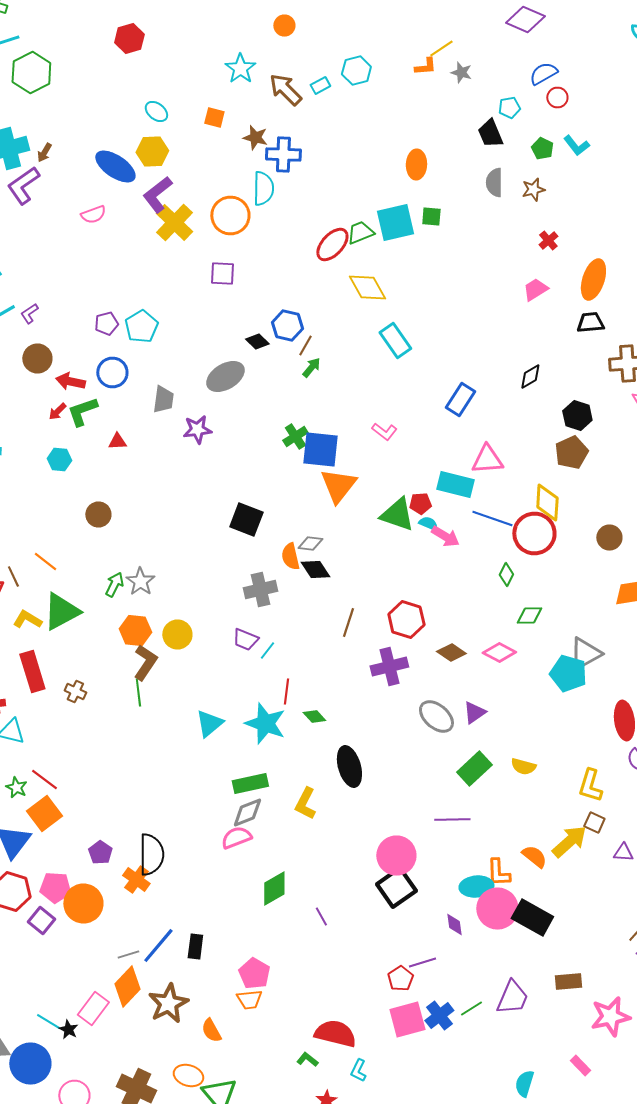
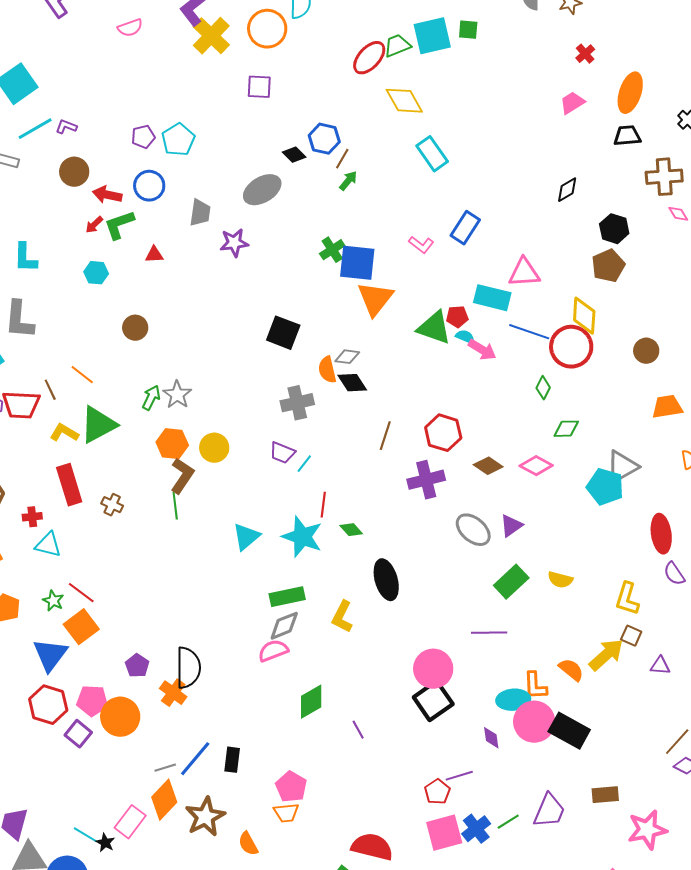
purple L-shape: (29, 314) -> (66, 127), turned 55
blue rectangle: (460, 400) -> (465, 228), moved

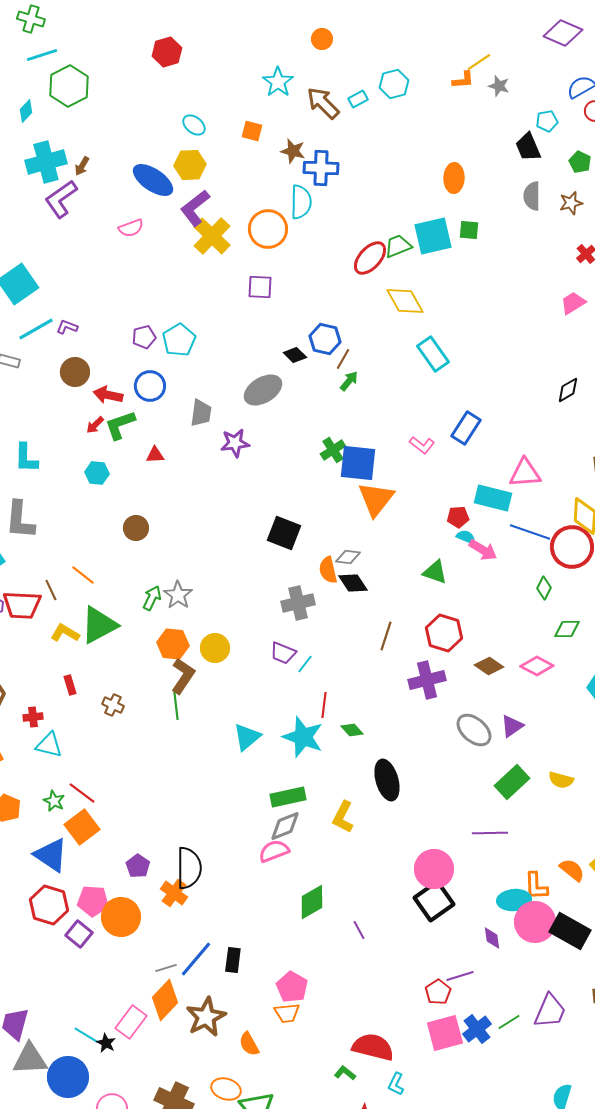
green triangle: (434, 328) -> (435, 572), moved, size x0.7
red rectangle: (69, 485) -> (70, 685), size x0.5
blue triangle: (50, 655) -> (51, 855), turned -33

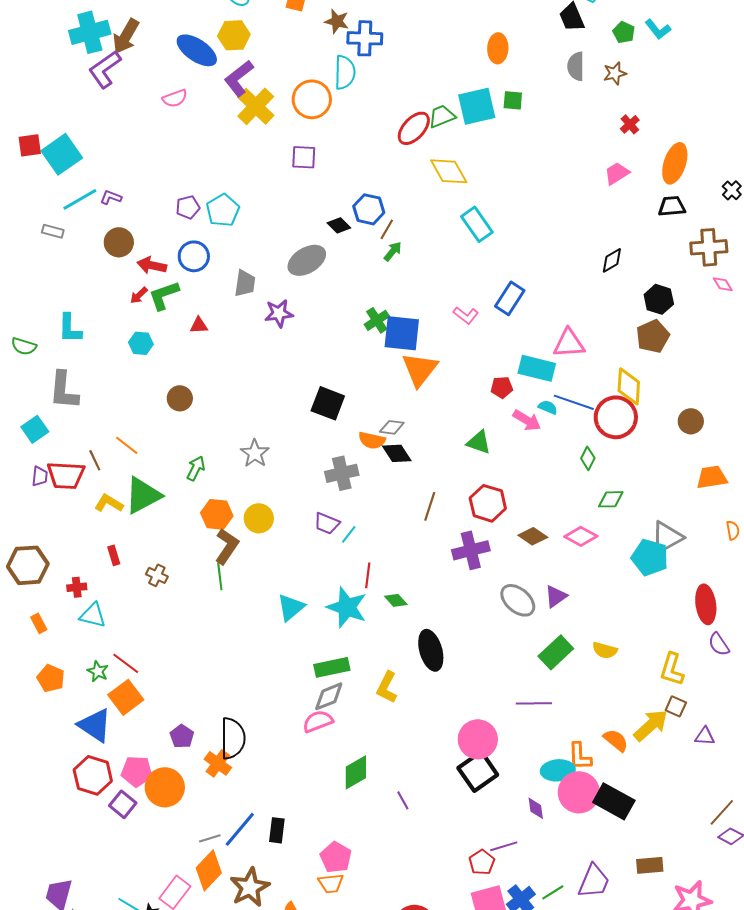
brown arrow: (82, 166) -> (126, 36), size x1.8
cyan semicircle: (466, 537) -> (548, 407), moved
orange semicircle: (328, 570) -> (372, 440), turned -64
gray star: (178, 595) -> (255, 453), moved

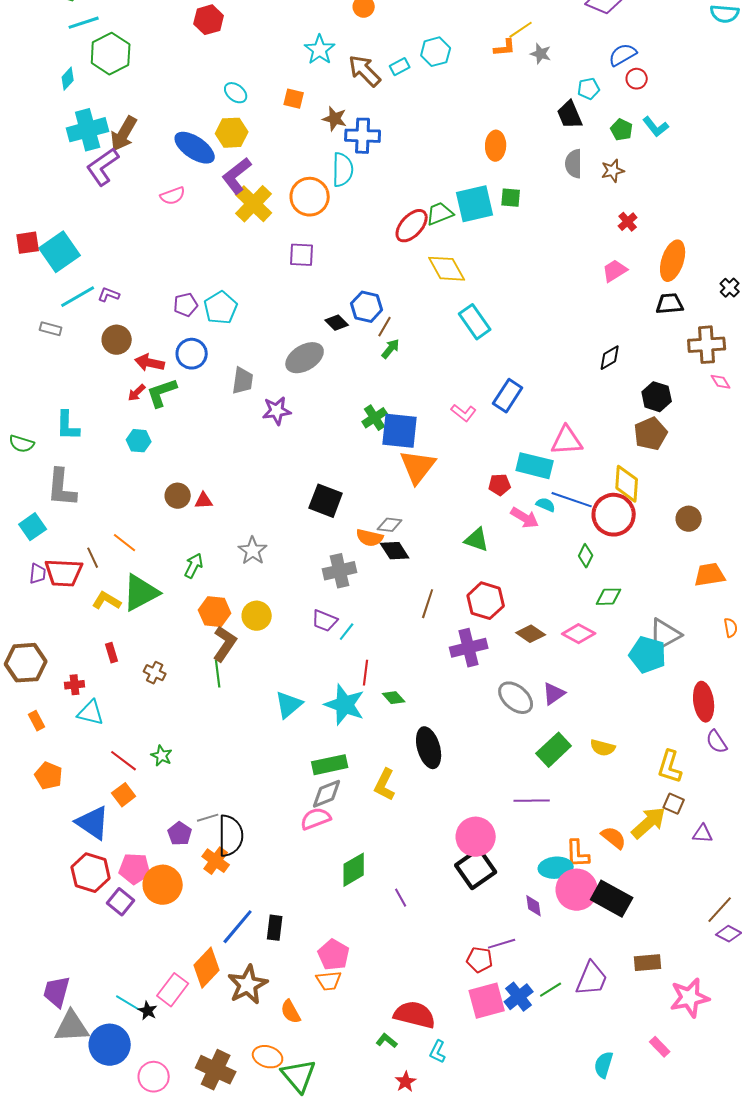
red triangle: (199, 325) -> (204, 501), moved
green star: (98, 671) -> (162, 756), moved
orange square: (126, 697) -> (124, 795), size x0.7
gray line: (210, 838) -> (208, 818), moved
red pentagon: (482, 862) -> (480, 960), turned -30

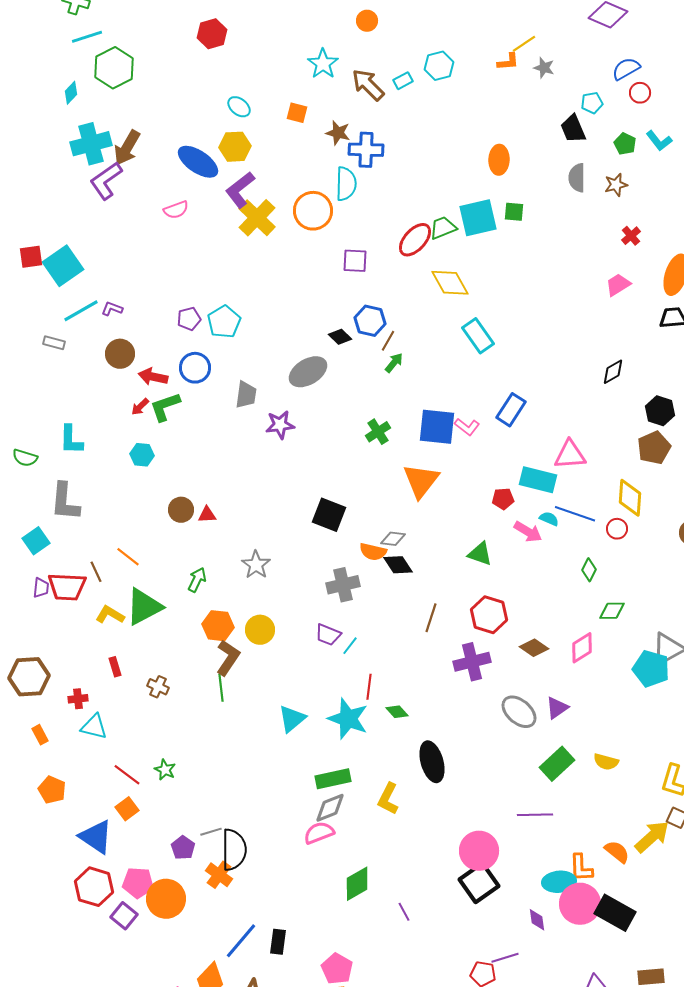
purple square: (302, 255) -> (355, 261), moved
blue square: (400, 431) -> (437, 427), moved
red circle: (614, 515) -> (617, 529), size x0.5
pink diamond: (579, 634) -> (582, 648), turned -60

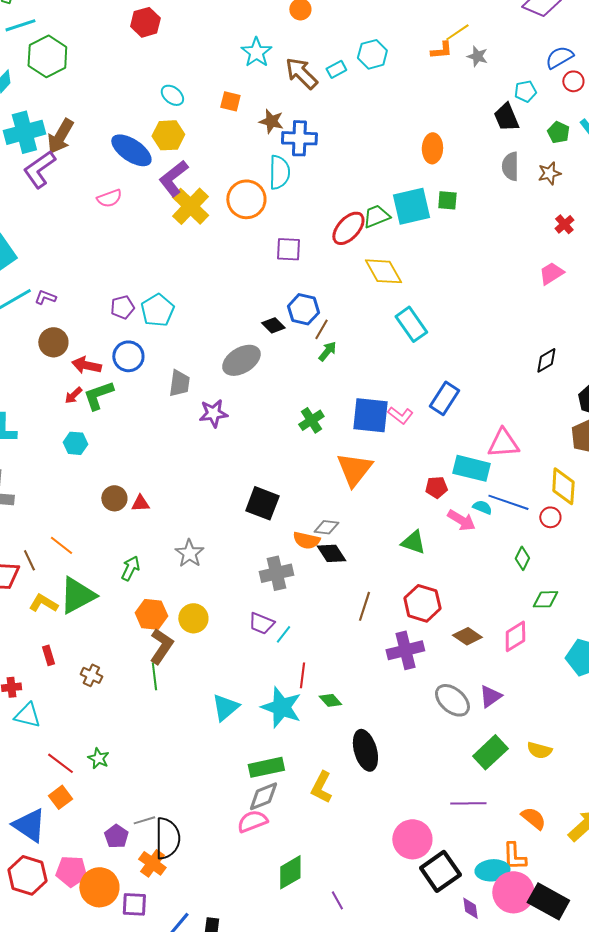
orange semicircle: (617, 852) -> (533, 818), moved
black square: (479, 883) -> (440, 871), moved
purple square: (124, 916) -> (134, 904), moved, turned -36

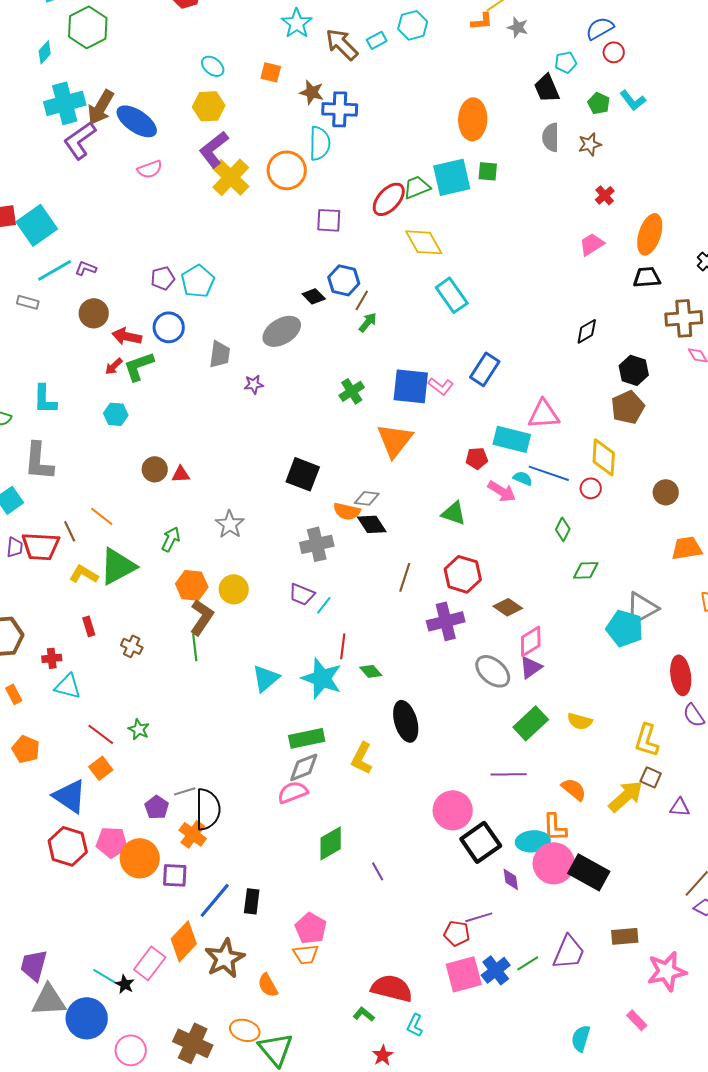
orange ellipse: (432, 148) -> (473, 119), size x1.4
blue ellipse: (131, 150) -> (137, 121), moved
purple star: (213, 413) -> (254, 384), size x0.7
pink diamond: (515, 636) -> (531, 641), moved

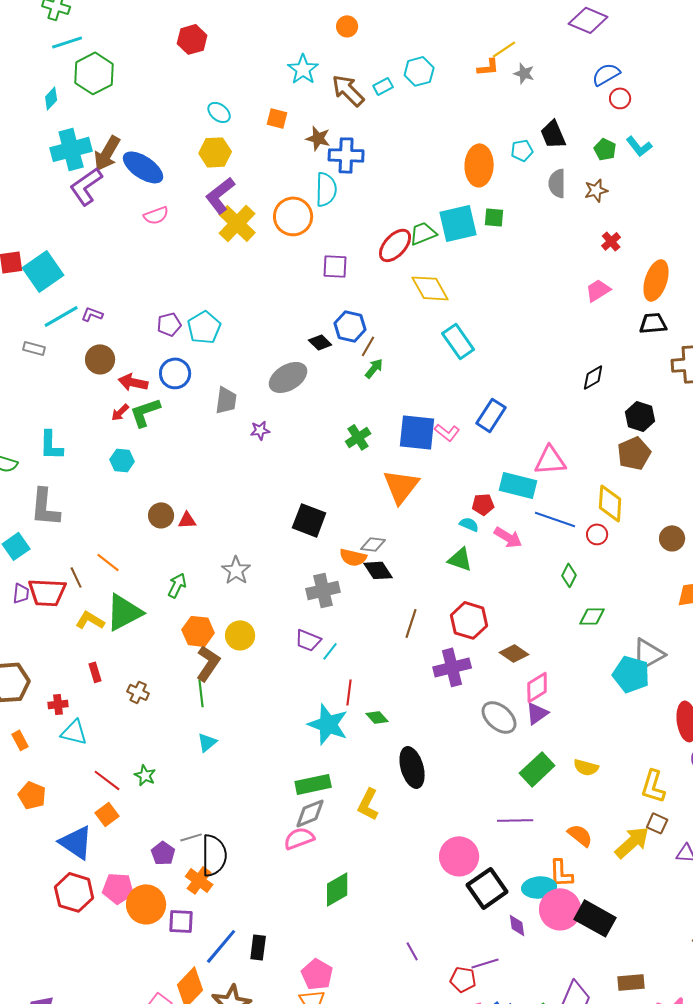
cyan pentagon: (566, 62) -> (522, 150), moved
cyan semicircle: (523, 478) -> (469, 524), moved
cyan triangle: (266, 678) -> (207, 742), moved, size x0.7
purple line: (378, 871) -> (412, 951), moved

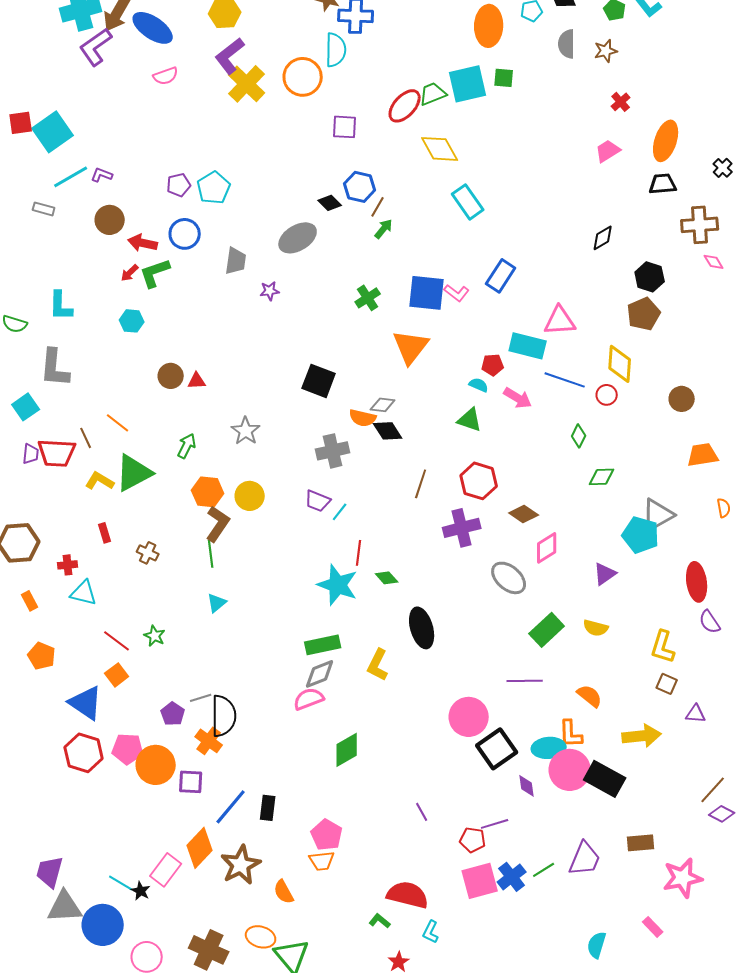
purple triangle: (537, 713) -> (605, 574), moved
yellow arrow: (632, 842) -> (642, 736), moved, turned 36

